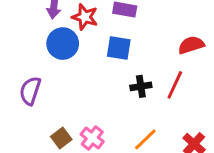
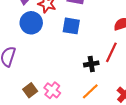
black cross: (141, 86) -> (91, 64), moved

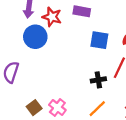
blue square: (71, 26) -> (99, 40), moved

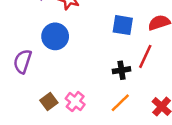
blue circle: (35, 37) -> (55, 36), moved

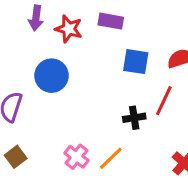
brown square: (49, 102) -> (16, 157), moved
orange line: (120, 103) -> (111, 158), moved

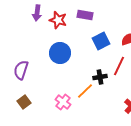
blue square: (136, 62) -> (101, 41), turned -36
blue circle: (52, 76) -> (60, 53), moved
orange line: (111, 158) -> (85, 91), moved

